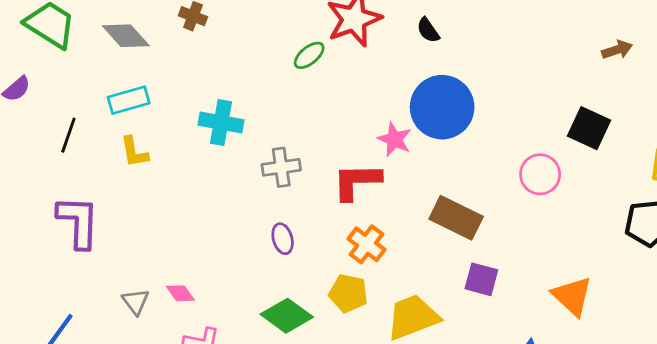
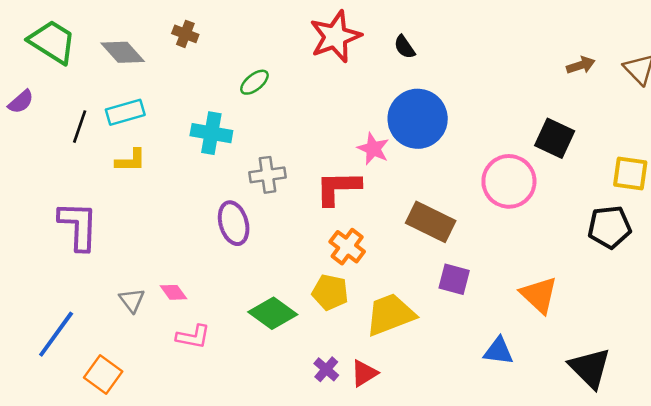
green ellipse: (309, 55) -> (254, 82), moved
black line: (68, 135) -> (80, 127), moved
yellow L-shape: (134, 152) -> (130, 161), turned -80
pink circle: (540, 174) -> (509, 181), size x1.4
purple ellipse: (283, 239) -> (234, 223), moved, size x1.5

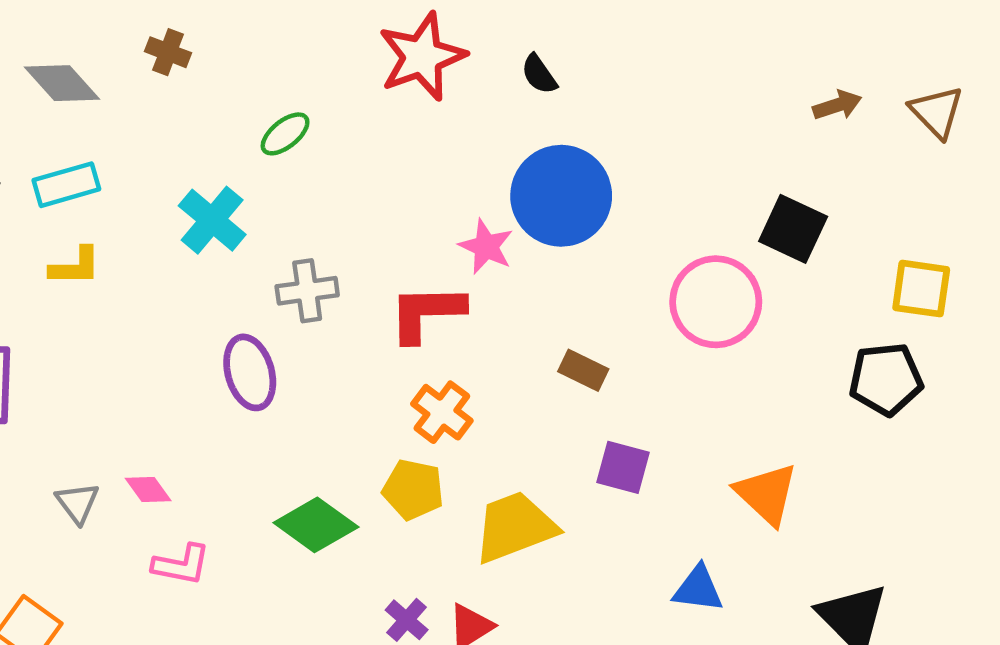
cyan cross: (211, 133) -> (212, 220), turned 30
brown rectangle: (431, 222) -> (583, 370), size x0.6

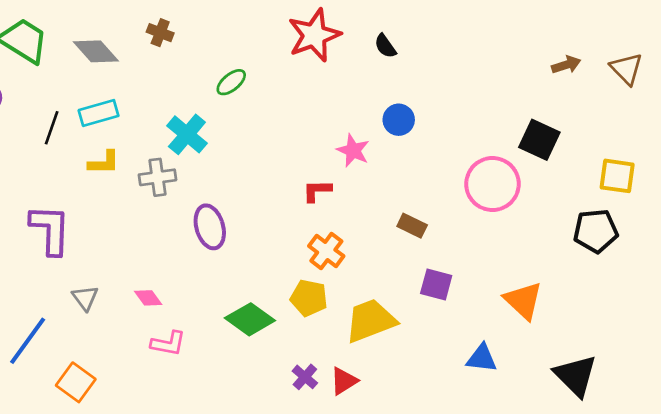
blue circle: (561, 196) -> (399, 120), size x0.5
gray cross: (307, 291) -> (158, 177), moved
red L-shape: (426, 313) -> (317, 191), size x0.6
gray triangle: (77, 503) -> (85, 298), moved

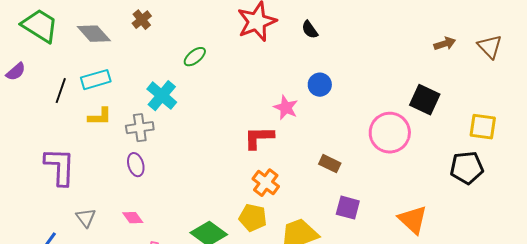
brown cross: (160, 33) -> (142, 20), turned 30
red L-shape: (317, 191) -> (259, 138), size x1.4
purple ellipse: (210, 227) -> (136, 165), moved, size x0.7

